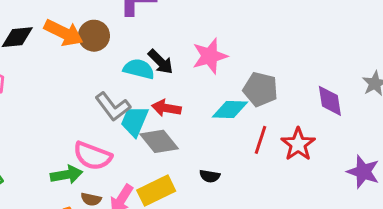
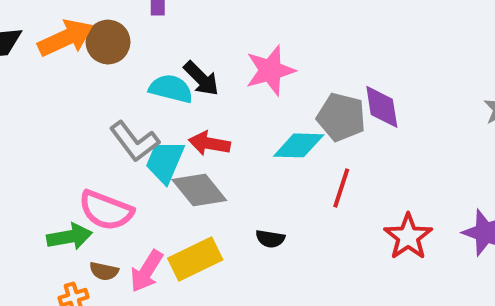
orange arrow: (64, 33) -> (65, 38), turned -51
purple diamond: (330, 101) -> (382, 107), moved
red star: (298, 144) -> (408, 237), moved

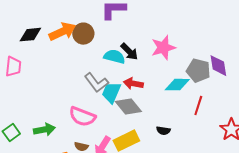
green arrow: (69, 237) -> (44, 130), moved

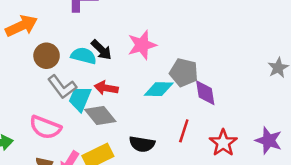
brown circle: (83, 34) -> (47, 56), moved
purple diamond: (218, 66) -> (205, 93), moved
red line: (198, 106) -> (184, 131), moved
black semicircle: (163, 131) -> (142, 144), size x1.5

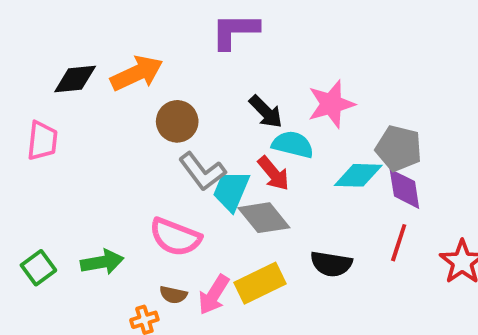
cyan semicircle: (84, 56) -> (293, 144), moved
red arrow: (106, 88) -> (273, 173), turned -140
purple diamond: (205, 93) -> (404, 189), moved

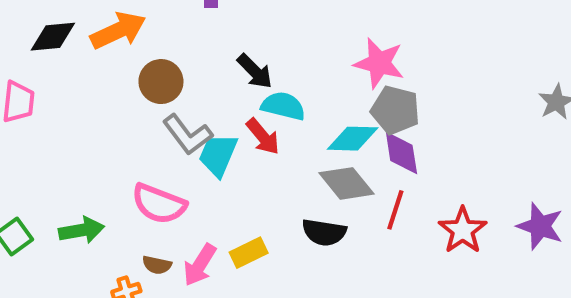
pink star: (331, 104) -> (379, 63), moved, turned 30
gray diamond: (264, 218) -> (346, 183), moved
yellow rectangle: (260, 283) -> (249, 253), size x0.7

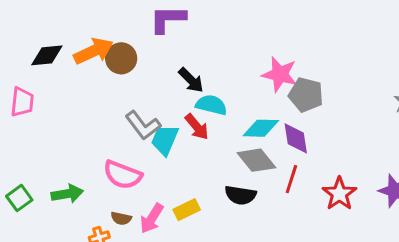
brown circle: (161, 82) -> (121, 58), moved
gray pentagon: (395, 110) -> (306, 95), moved

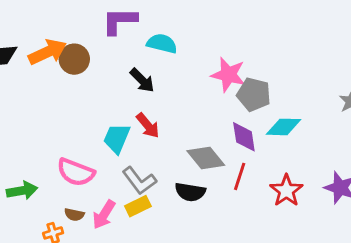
cyan semicircle: (211, 105) -> (162, 44), moved
gray L-shape: (143, 125) -> (139, 181), moved
cyan diamond: (261, 128) -> (283, 127), moved

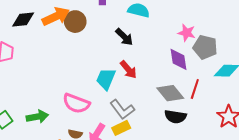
pink star: (228, 75) -> (187, 33), size x0.7
purple diamond: (244, 137) -> (178, 59), moved
red line: (240, 176) -> (195, 89), moved
black semicircle: (190, 192) -> (175, 117), moved

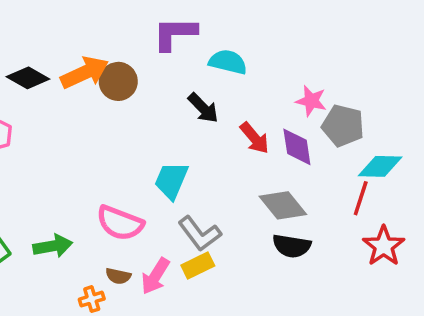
black diamond: (23, 19) -> (28, 78), turned 35
red arrow: (128, 70) -> (254, 138), moved
red line: (195, 89) -> (361, 198), moved

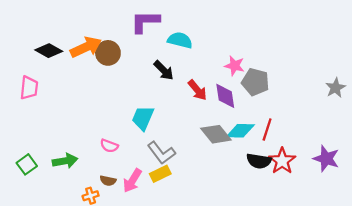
cyan diamond: (380, 166) -> (240, 131), moved
pink semicircle: (120, 223) -> (109, 146), size x0.6
black semicircle: (292, 246) -> (259, 161), moved

